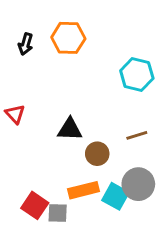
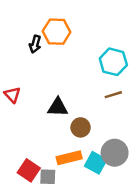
black arrow: (26, 44) -> (35, 44), moved
brown line: (137, 135) -> (113, 95), moved

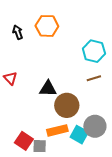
black arrow: (35, 44) -> (18, 32), moved, turned 144
brown circle: (81, 127) -> (67, 105), size x1.5

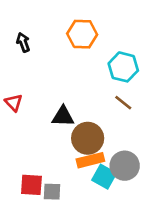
orange hexagon: (47, 26) -> (82, 34), moved
brown line: (94, 78) -> (123, 103), turned 56
orange rectangle: (57, 130) -> (90, 160), moved
red square: (24, 141) -> (31, 185), turned -30

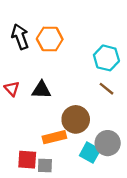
orange hexagon: (82, 34) -> (50, 39), moved
black arrow: (23, 42) -> (20, 37), size x1.5
black triangle: (63, 116) -> (41, 90), moved
orange rectangle: (90, 160) -> (54, 137), moved

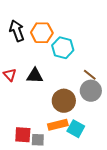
cyan hexagon: (106, 58) -> (63, 48), moved
orange rectangle: (54, 137) -> (58, 125), moved
gray circle: (108, 143) -> (91, 91), moved

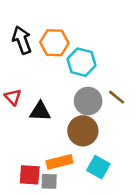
black triangle: (35, 76) -> (40, 111), moved
gray circle: (91, 91) -> (88, 101), moved
orange rectangle: (58, 125) -> (60, 162), moved

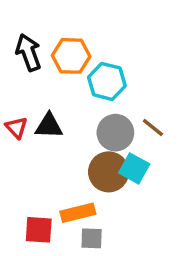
black triangle: (40, 111) -> (49, 126), moved
cyan square: (98, 167) -> (134, 168), moved
gray square: (49, 181) -> (92, 238), moved

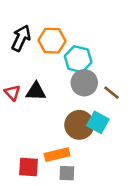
black arrow: (28, 52) -> (21, 38), turned 45
gray circle: (115, 133) -> (84, 83), moved

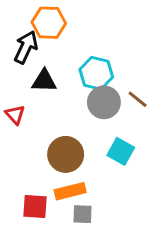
orange hexagon: (52, 41) -> (49, 23), moved
black triangle: (36, 91) -> (44, 81), moved
brown line: (112, 93) -> (138, 99), moved
brown circle: (79, 125) -> (66, 154), moved

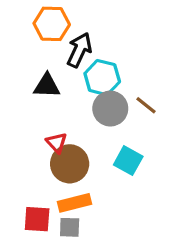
black arrow: (26, 47) -> (79, 50), moved
red triangle: (15, 115) -> (57, 143), moved
gray square: (82, 214) -> (70, 227), moved

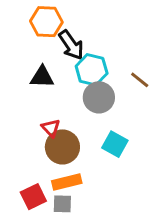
black arrow: (79, 50) -> (71, 45), turned 120
brown line: (146, 105) -> (140, 80), moved
red square: (37, 219) -> (33, 197), turned -30

